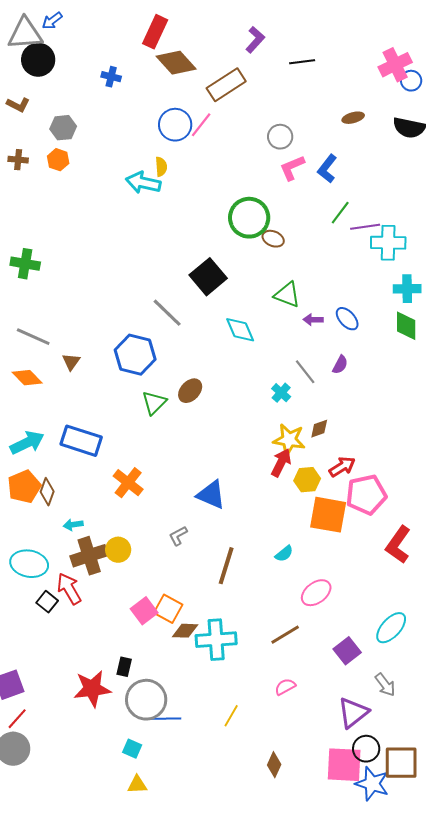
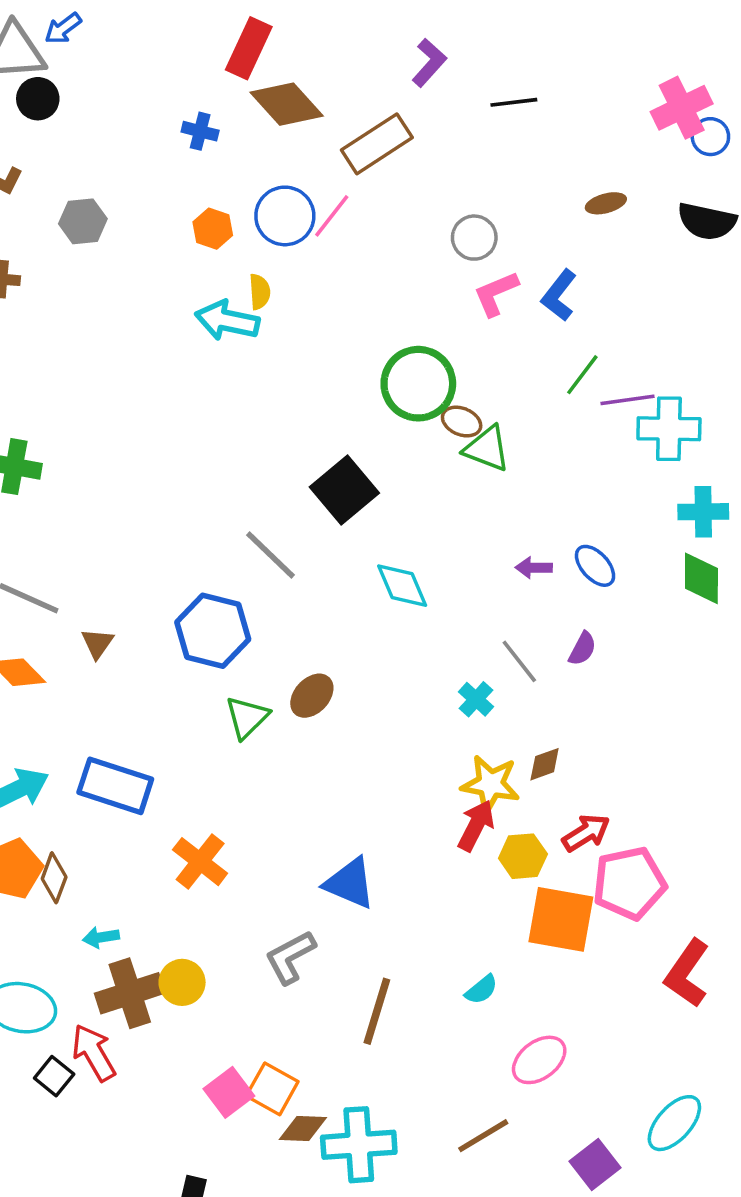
black circle: (38, 60) -> (38, 99), size x0.7
blue cross: (111, 77) -> (200, 131), moved
orange hexagon: (58, 160) -> (213, 229), moved
green triangle: (287, 295) -> (487, 449), moved
gray L-shape: (178, 536) -> (290, 957), size x1.5

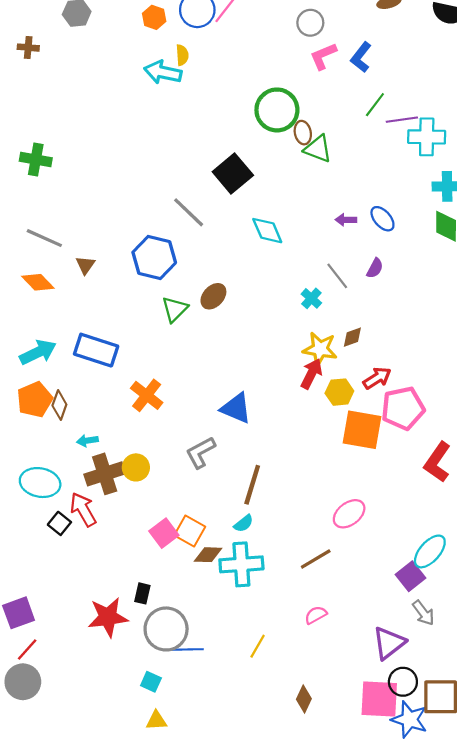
brown ellipse: (462, 422) -> (303, 133), turned 55
cyan semicircle: (481, 990) -> (244, 523), moved
purple square: (595, 1165) -> (410, 576), moved

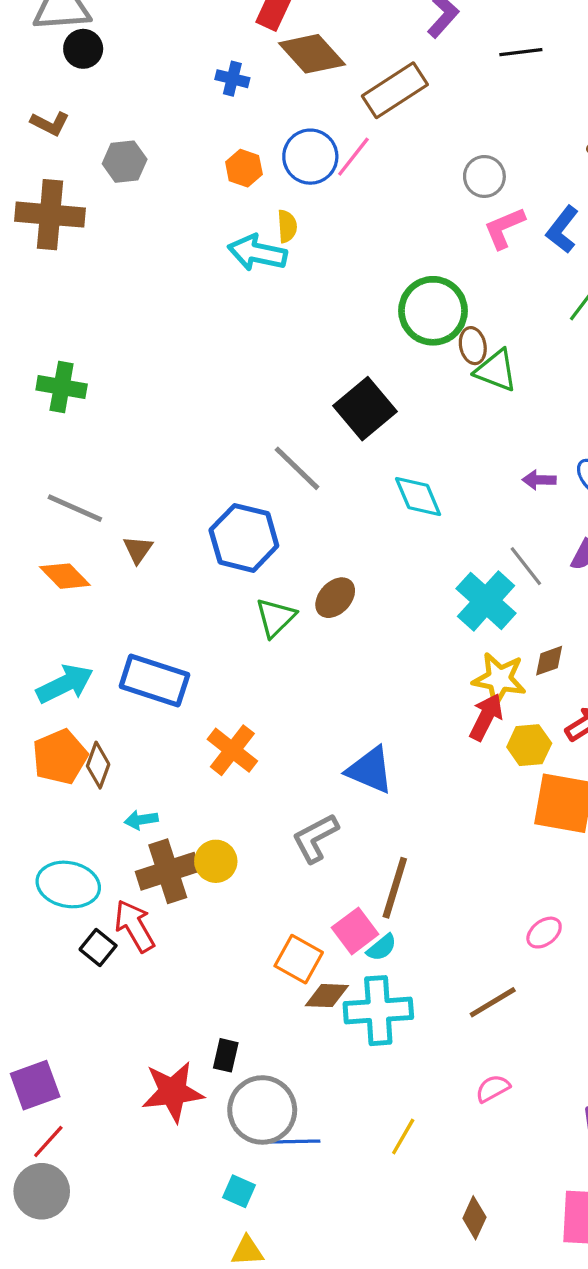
brown cross: (28, 48) -> (50, 215), size x2.0
cyan cross: (311, 298) -> (486, 601), size x1.8
pink ellipse: (349, 514) -> (544, 933), size x0.7
pink square: (164, 533) -> (355, 931), moved

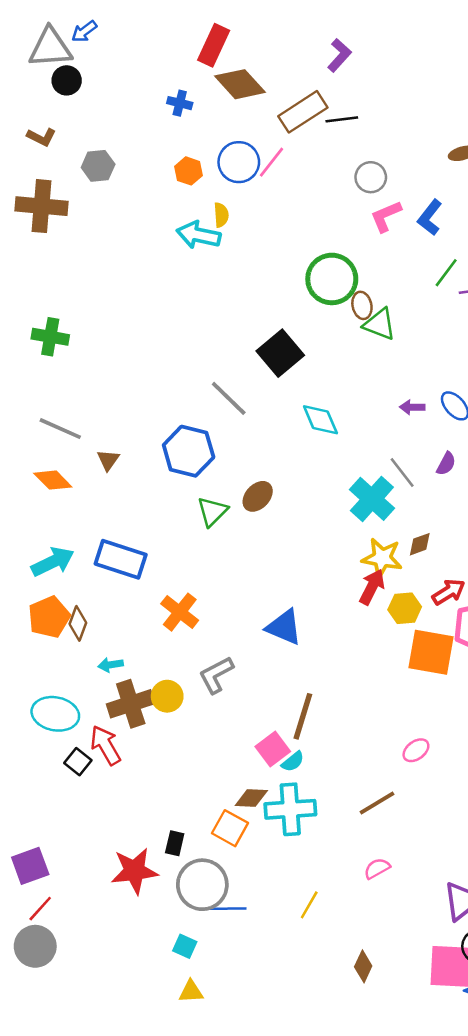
black line: (521, 52) -> (342, 119), moved
gray L-shape: (315, 838) -> (216, 675), moved
orange square: (299, 959) -> (230, 828), moved

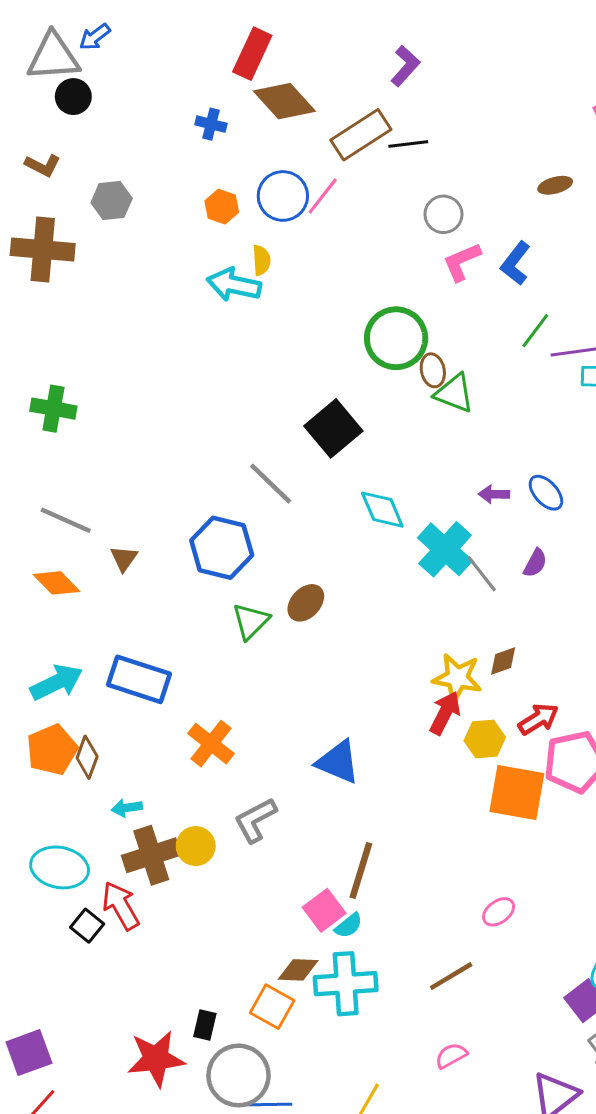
cyan cross: (372, 499) -> (445, 549), moved

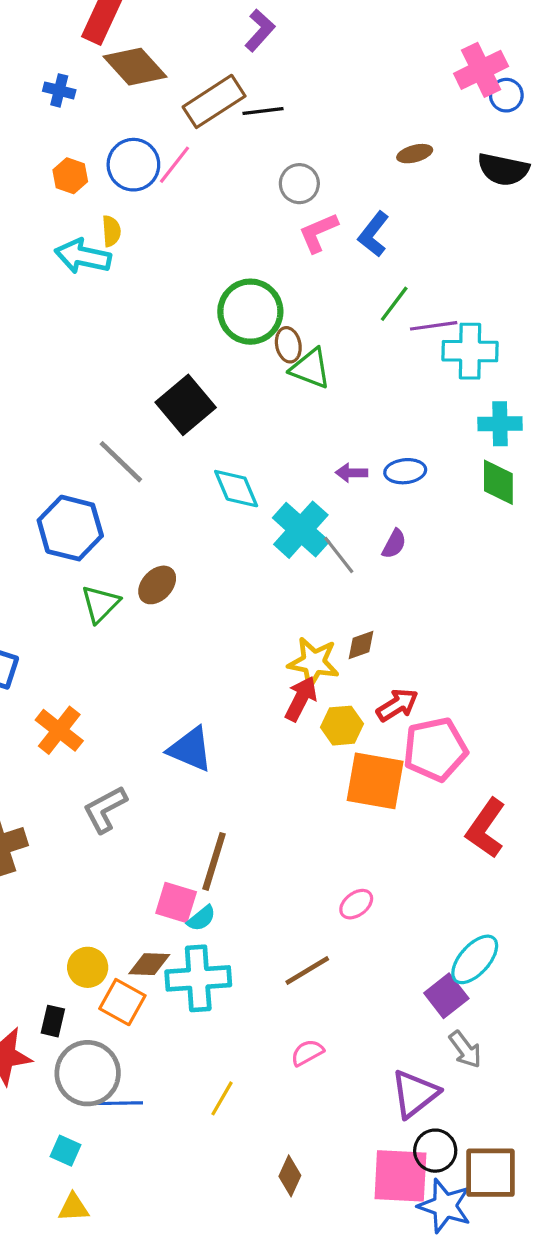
blue ellipse: (546, 493) -> (405, 471), turned -54
yellow circle: (196, 846) -> (88, 967), moved
pink square: (324, 910) -> (176, 903), turned -36

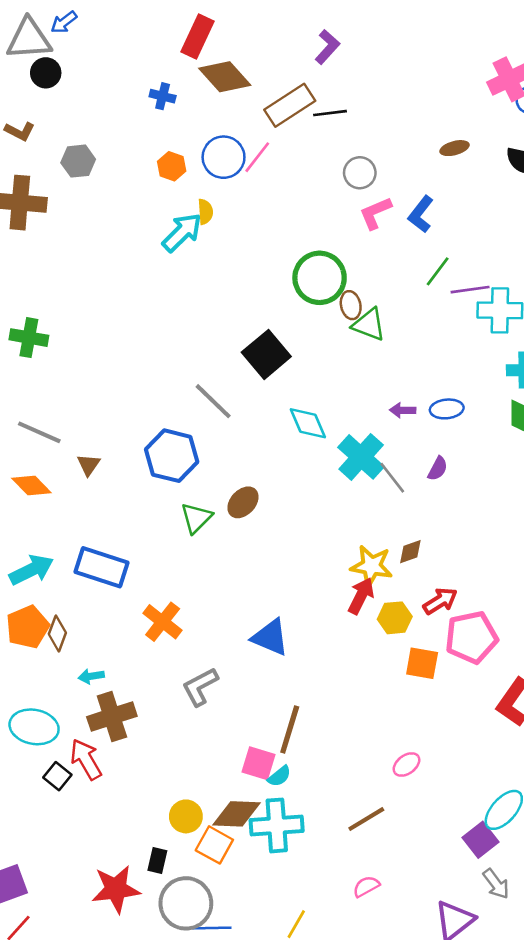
cyan arrow: (83, 256) -> (182, 232), turned 123
orange square: (375, 781) -> (422, 663), size x0.7
brown diamond: (149, 964) -> (236, 814), size x1.4

